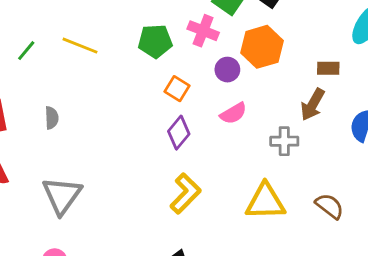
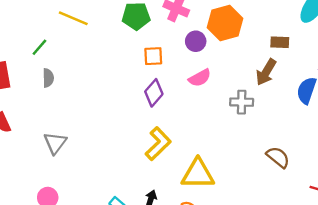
green line: (26, 51) -> (39, 47), moved
orange square: (177, 89) -> (153, 56), turned -36
gray triangle: (62, 196) -> (55, 143), size x0.7
yellow triangle: (265, 202) -> (198, 174), moved

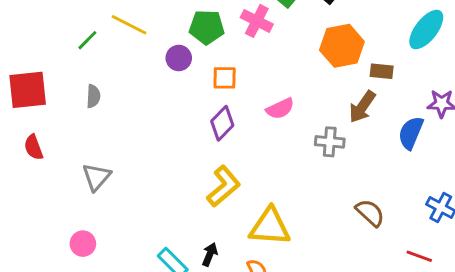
orange hexagon: (225, 23) -> (342, 46), moved
purple circle: (196, 41) -> (179, 58), moved
green line: (39, 47) -> (87, 40), moved

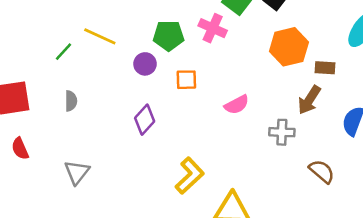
purple diamond: (222, 123) -> (145, 120), moved
brown semicircle: (370, 213) -> (322, 171), moved

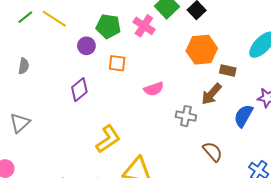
green line: (63, 52) -> (25, 17), moved

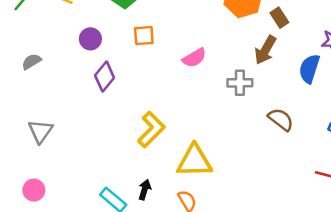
purple circle: (86, 46) -> (90, 39), moved
gray semicircle: (24, 66) -> (31, 62), turned -119
brown rectangle: (228, 71) -> (279, 18), turned 56

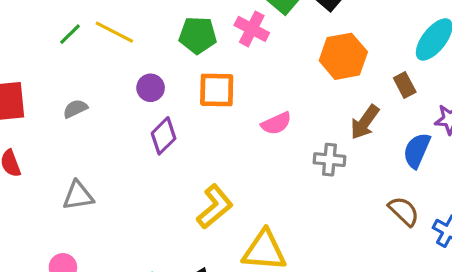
brown rectangle: (279, 18) -> (405, 85), moved
orange square: (144, 36) -> (217, 90), size x1.4
brown semicircle: (281, 119) -> (404, 211), moved
gray triangle: (40, 131) -> (78, 196), turned 40

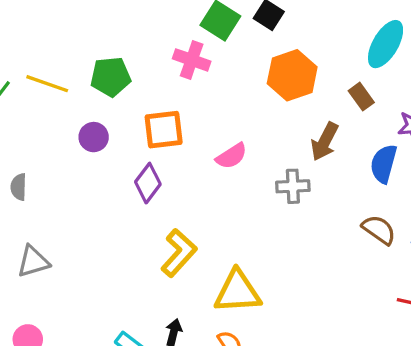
green pentagon: (198, 35) -> (111, 77), moved
gray semicircle: (75, 109) -> (19, 187), moved, turned -55
purple diamond: (164, 136) -> (148, 183), moved

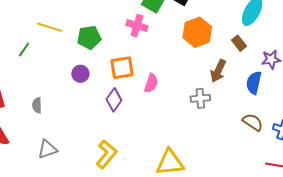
yellow line: (47, 84) -> (50, 27), moved
pink semicircle: (231, 156) -> (151, 83), moved, turned -36
yellow L-shape: (179, 253) -> (106, 154), moved

